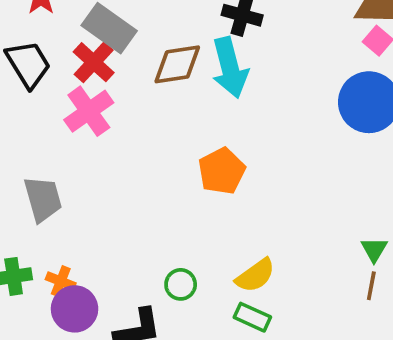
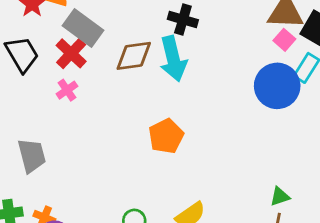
pink cross: (89, 111) -> (67, 90), size x0.6
green triangle: (374, 249) -> (280, 196), turned 40

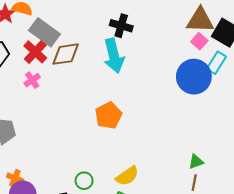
brown diamond: (134, 56) -> (66, 54), moved

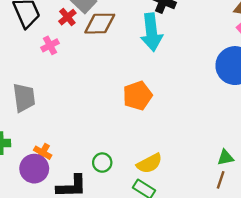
red cross: (35, 52) -> (67, 17), size x0.7
pink cross: (32, 80) -> (50, 45), moved
orange cross: (15, 178) -> (43, 153), moved

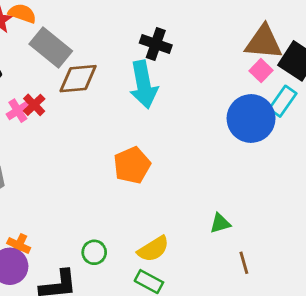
red cross: (67, 17) -> (34, 105), moved
green triangle: (225, 158) -> (220, 223), moved
brown line: (221, 180) -> (244, 263), turned -30

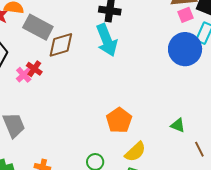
pink square: (261, 71) -> (186, 15), turned 35
orange pentagon: (132, 165) -> (119, 120), moved
green triangle: (220, 223) -> (178, 125), turned 49

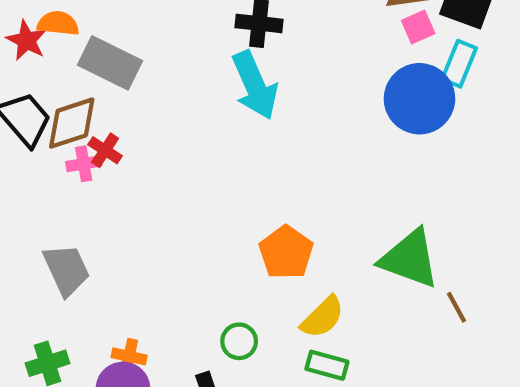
brown diamond: (61, 45) -> (72, 123), moved
pink cross: (24, 75) -> (84, 164), turned 35
green triangle: (178, 125) -> (410, 259), size x2.0

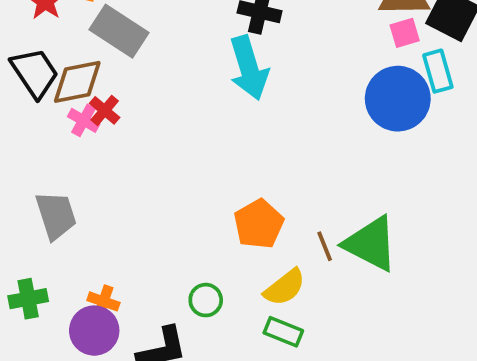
cyan rectangle: (459, 64) -> (438, 71), turned -45
pink cross: (84, 164) -> (84, 120), turned 32
brown line: (457, 307) -> (325, 246), moved

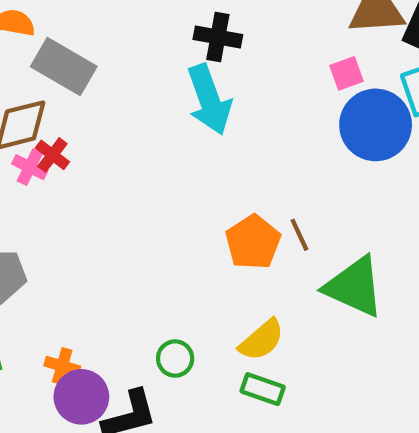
pink square: (405, 33) -> (346, 73), moved
orange pentagon: (259, 224) -> (253, 242), moved
brown line: (325, 246) -> (299, 235), moved
purple circle: (94, 331) -> (81, 397), moved

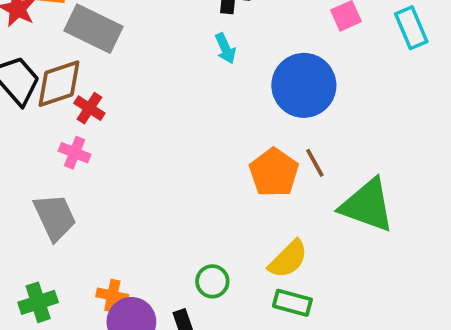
cyan arrow: (209, 100) -> (225, 48), size x0.5
blue circle: (376, 125) -> (304, 85), moved
pink cross: (30, 167) -> (75, 153), moved

